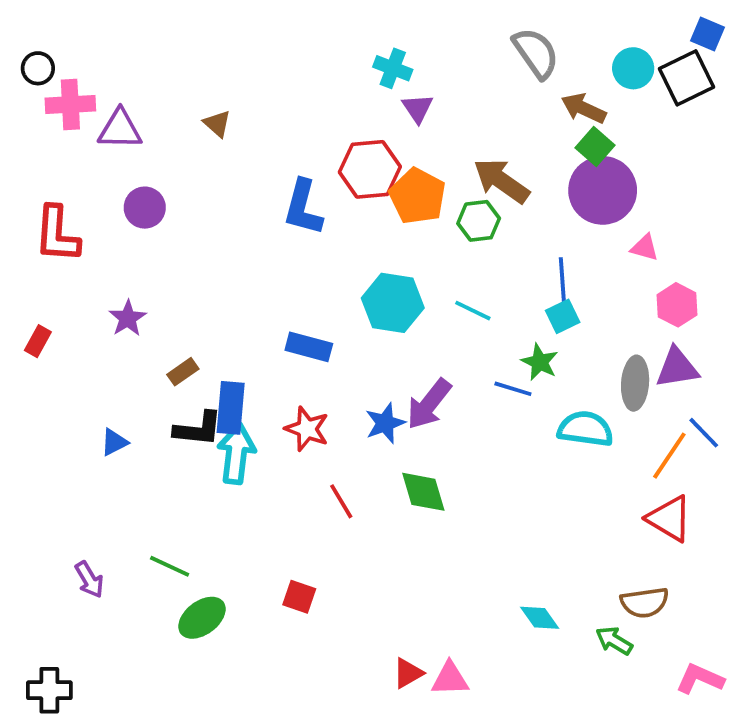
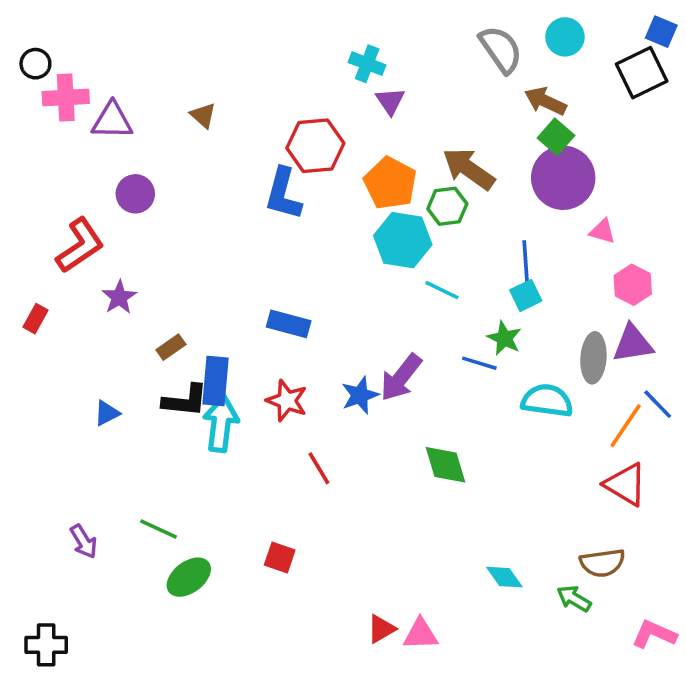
cyan circle: (633, 68) -> (565, 37), moved
red hexagon: (370, 169) -> (315, 146), moved
red L-shape: (57, 234) -> (80, 246), moved, turned -128
cyan hexagon: (393, 303) -> (403, 240), moved
green diamond: (423, 492) -> (446, 465), moved

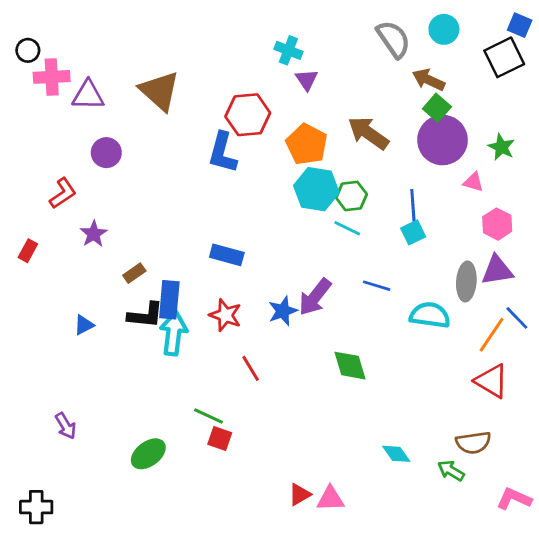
brown triangle: (203, 115) -> (160, 91), size x2.0
green hexagon: (447, 206) -> (351, 196), moved
red L-shape: (80, 246) -> (63, 193), size x0.7
green star: (504, 338) -> (501, 147), moved
green line: (158, 529) -> (209, 416), moved

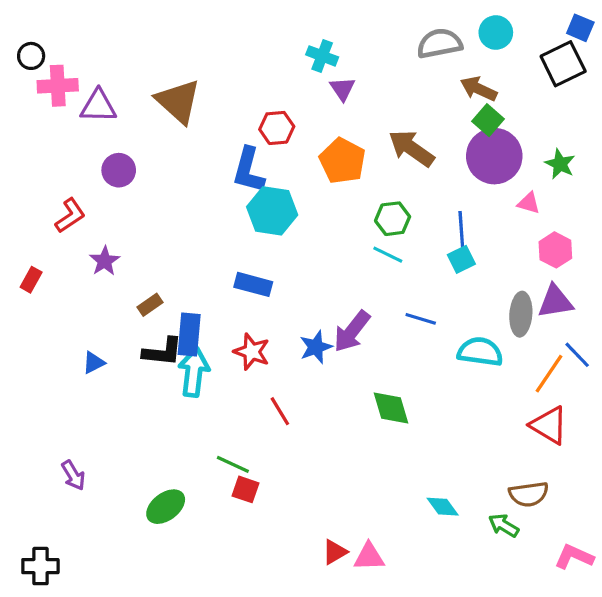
gray semicircle: (393, 39) -> (439, 43), turned -66
red hexagon: (248, 115) -> (277, 128), size x0.7
cyan hexagon: (316, 189) -> (272, 211), moved

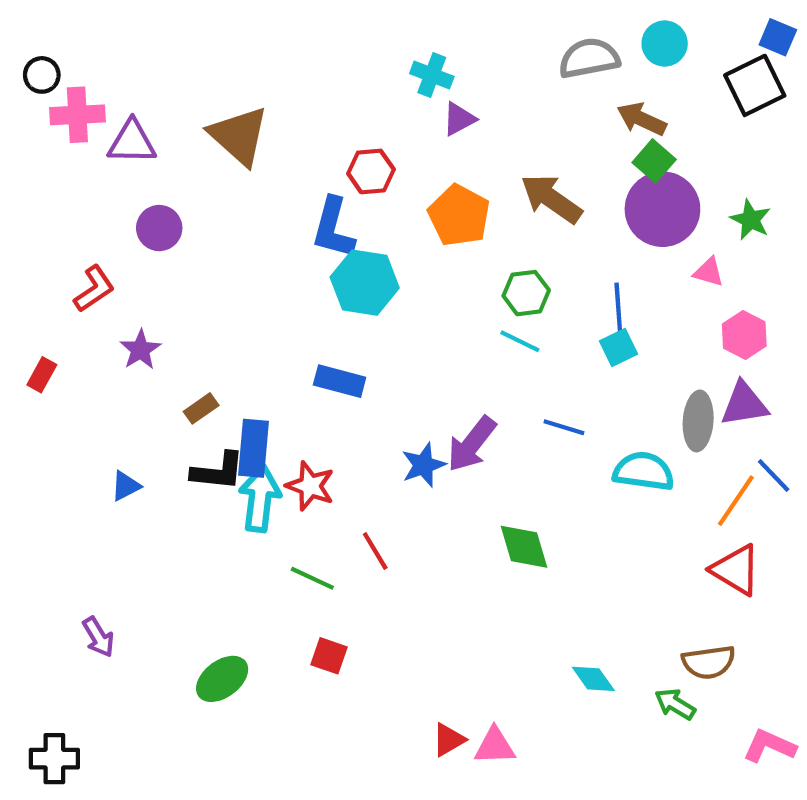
purple triangle: (342, 89) -> (459, 119), turned 36
red star: (252, 352) -> (310, 486), moved
green line: (233, 464) -> (312, 578), moved

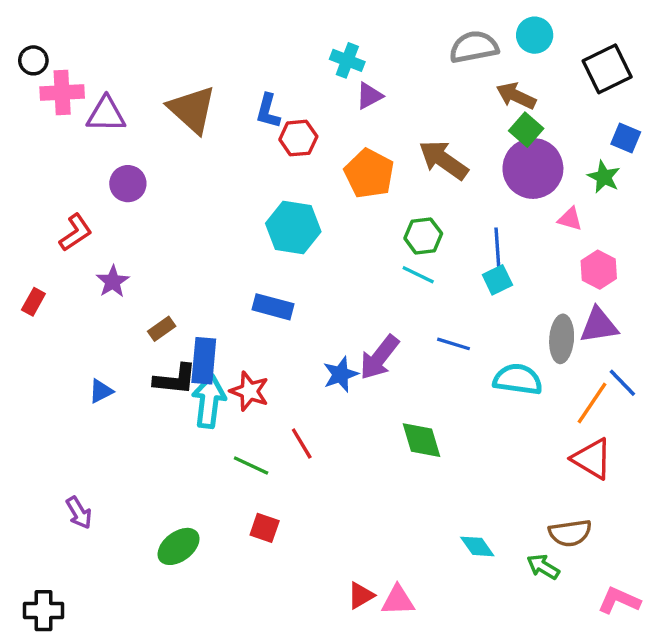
blue square: (778, 37) -> (626, 138), moved
blue L-shape: (333, 228) -> (268, 111), moved, size x0.7

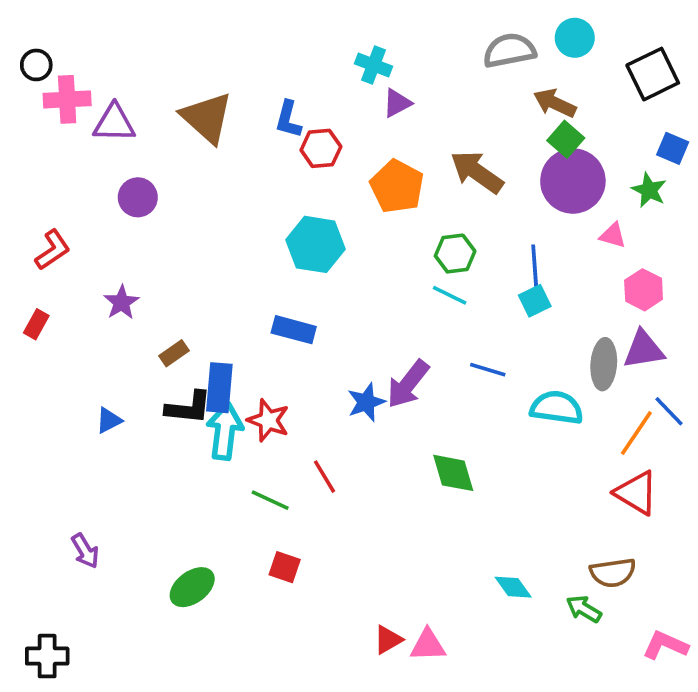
red L-shape: (76, 233) -> (53, 250), moved

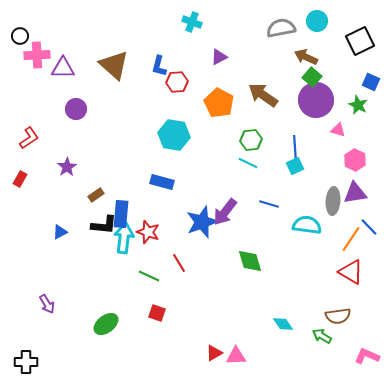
cyan cross: (373, 65) -> (192, 22), moved
blue star: (366, 402) -> (202, 222), size x1.5

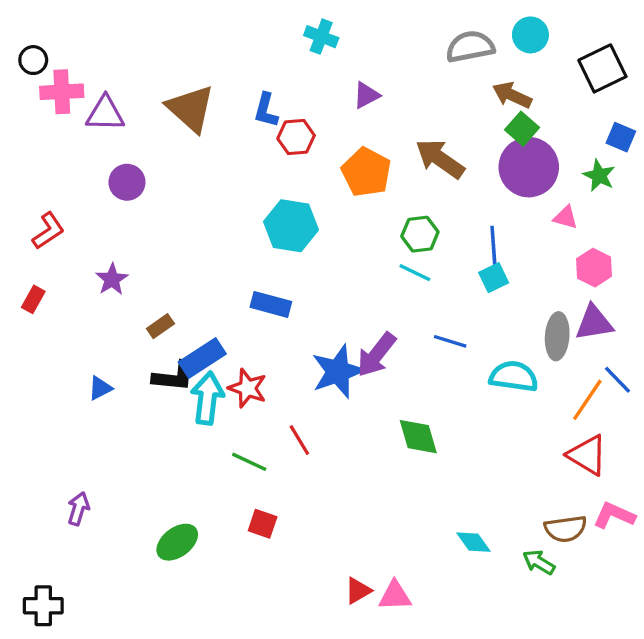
blue rectangle: (121, 214) -> (202, 358), turned 52
purple arrow: (47, 304) -> (78, 509), turned -132
pink L-shape: (367, 356) -> (614, 515), moved

